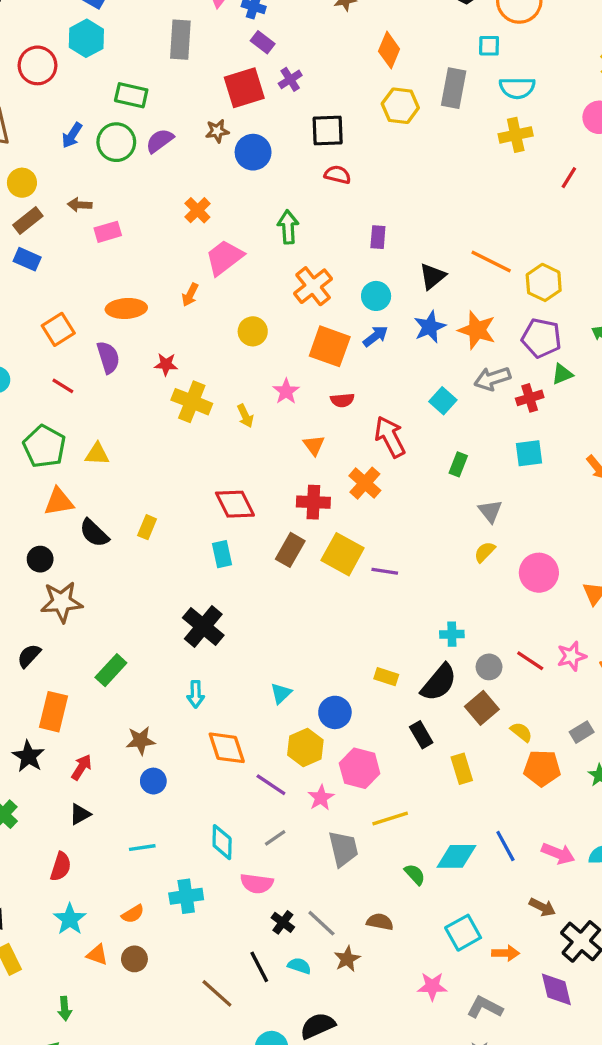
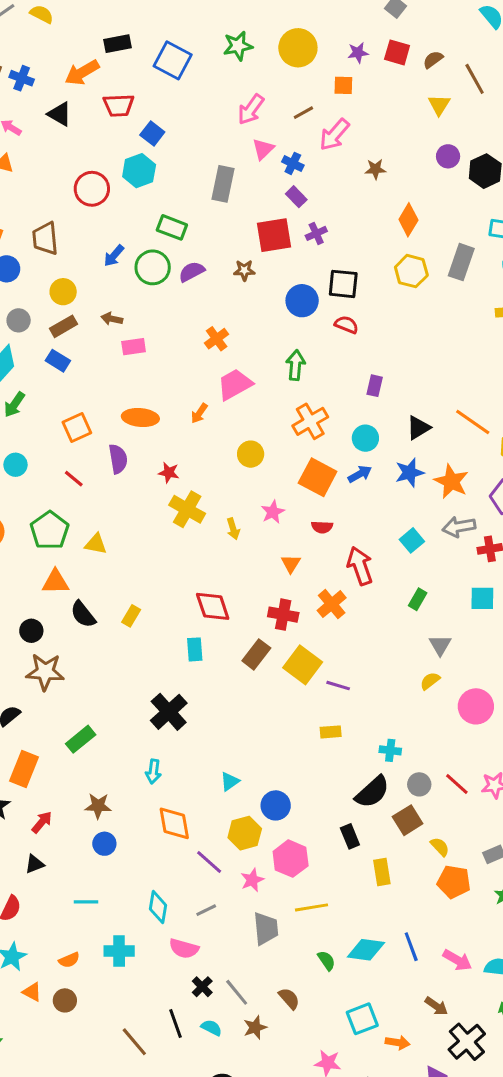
blue circle: (253, 152) -> (302, 301), moved
yellow rectangle: (386, 677) -> (331, 732), moved, turned -30
brown semicircle: (380, 922) -> (289, 998), turned 30

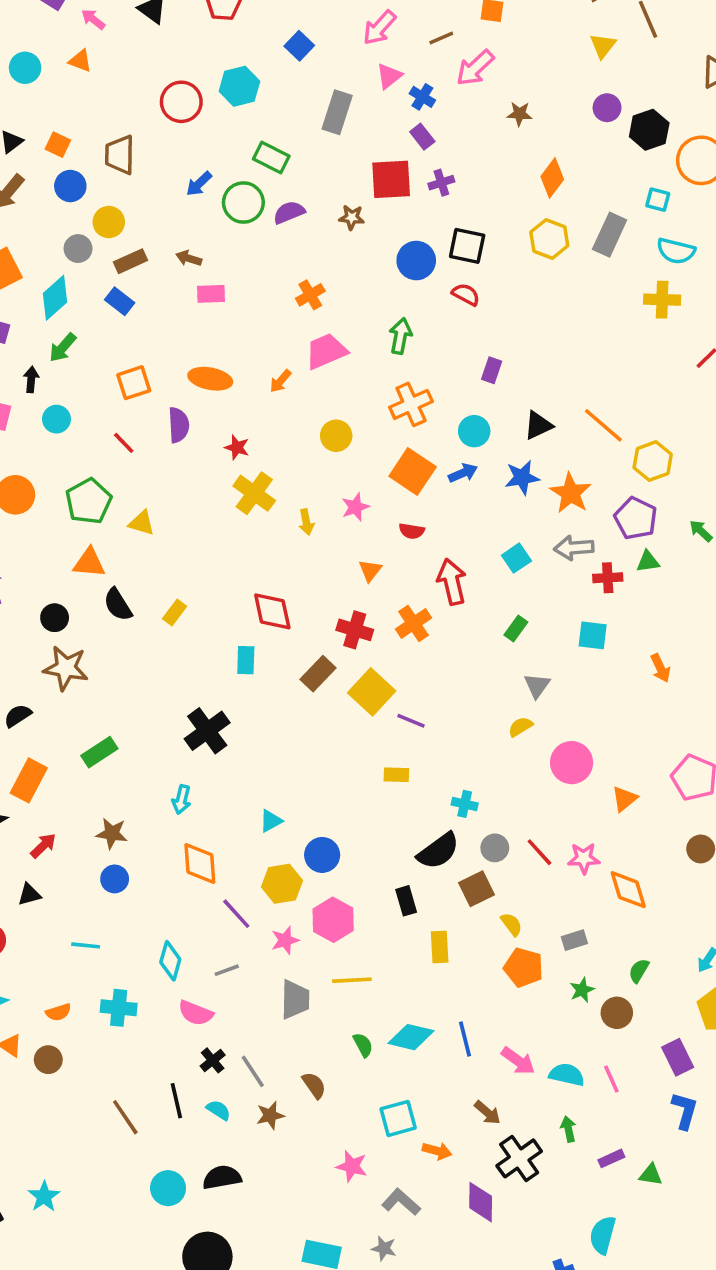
blue square: (152, 133) -> (299, 46), moved
yellow circle: (63, 292) -> (109, 222), moved

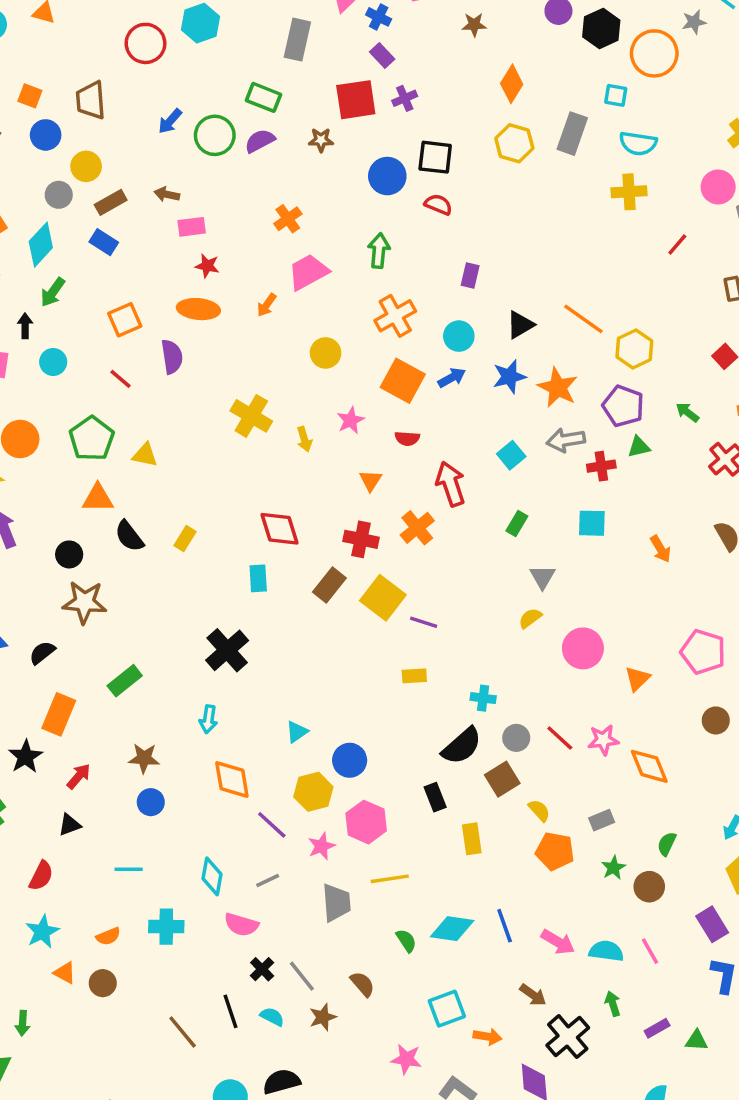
green rectangle: (271, 158) -> (263, 97), moved
red star: (237, 447) -> (207, 266), moved

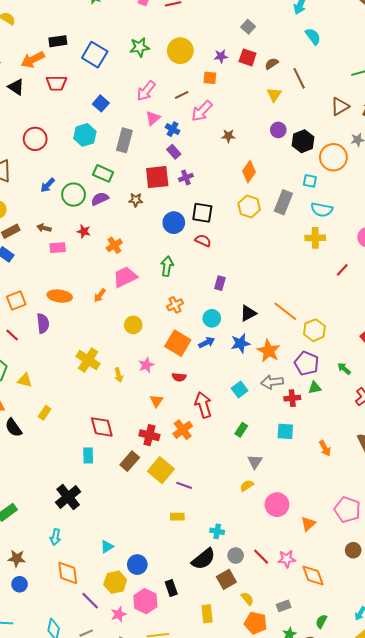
cyan hexagon: (200, 23) -> (85, 135), moved
red star: (207, 266) -> (84, 231), moved
orange cross: (395, 316) -> (175, 305), size x0.7
yellow rectangle: (185, 539) -> (45, 413), moved
black rectangle: (435, 797) -> (171, 588), moved

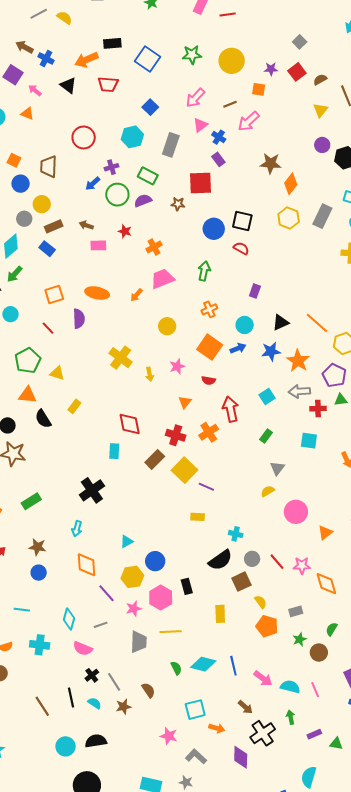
red square: (248, 57) -> (297, 72), turned 30
brown star: (228, 136) -> (271, 163), moved, size x1.5
purple cross: (186, 177) -> (111, 167), moved

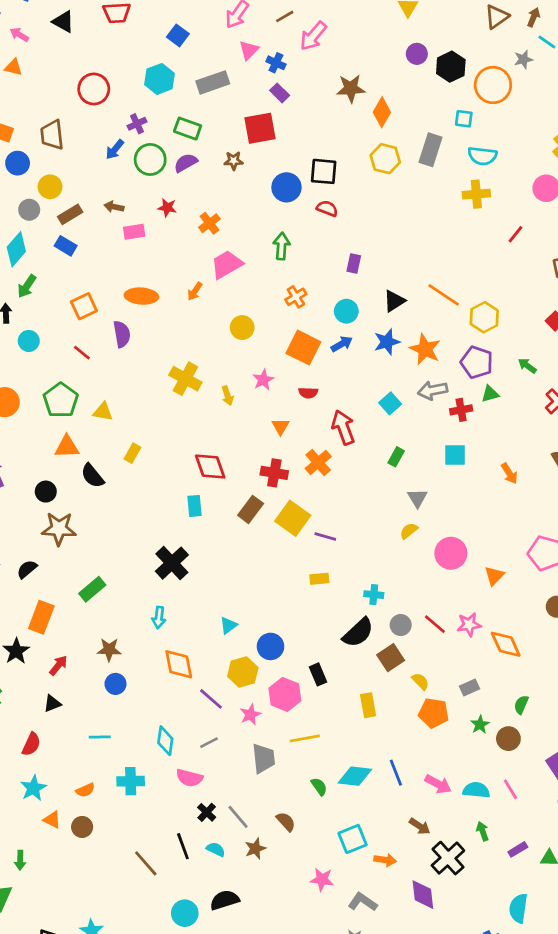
gray rectangle: (171, 145) -> (213, 82), turned 60

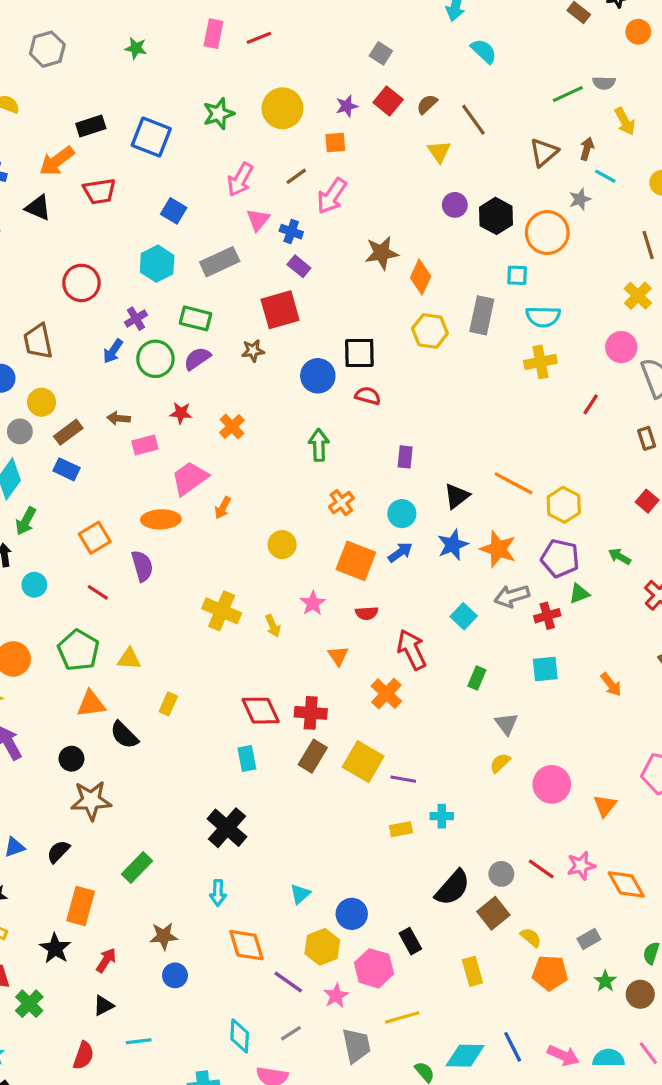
pink trapezoid: (227, 264) -> (190, 478), moved
red cross: (274, 473) -> (311, 713), moved
cyan cross: (374, 595) -> (442, 816), moved
cyan line: (100, 737) -> (139, 1041), moved

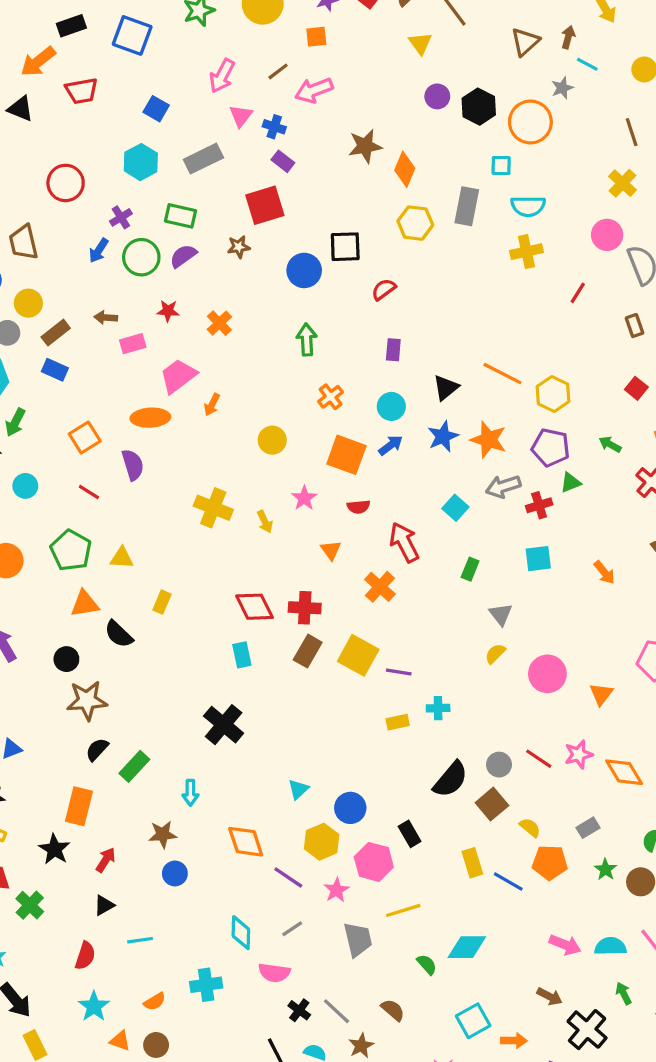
pink arrow: (332, 196) -> (314, 90), turned 36
red semicircle: (368, 396) -> (384, 289), moved, turned -50
black semicircle: (58, 852) -> (97, 749), moved
cyan arrow: (218, 893) -> (190, 793), moved
blue line: (513, 1047) -> (508, 881), moved, turned -32

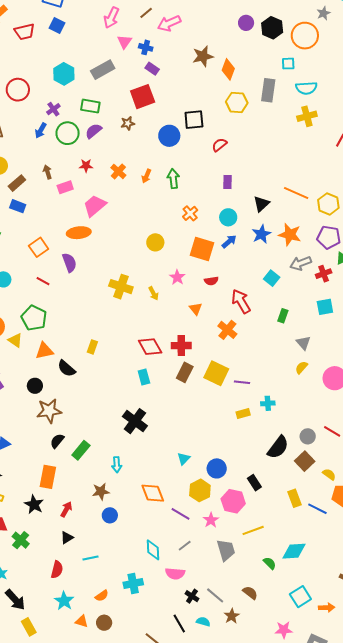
blue square: (156, 109) -> (57, 25), moved
brown arrow: (106, 317) -> (48, 172), turned 72
orange arrow: (212, 405) -> (146, 176), moved
yellow triangle: (122, 558) -> (15, 340), moved, turned 35

